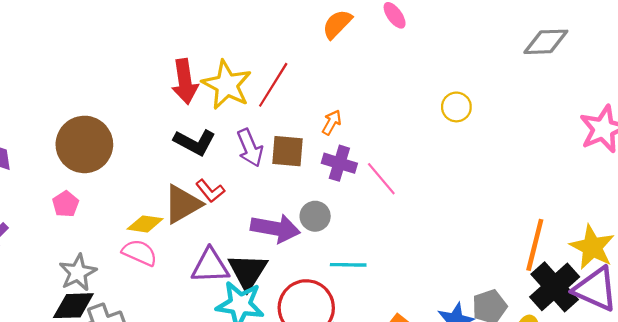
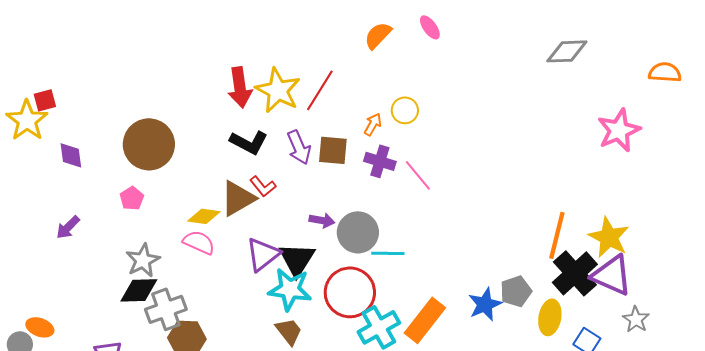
yellow circle: (456, 107) -> (405, 110), moved
gray circle: (315, 216) -> (358, 232), moved, size x1.5
purple arrow: (275, 228) -> (322, 220), size x0.6
purple triangle: (210, 266) -> (263, 254), turned -36

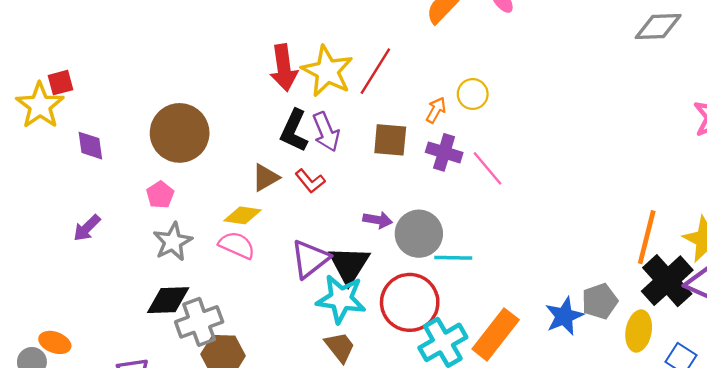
black L-shape: (249, 142) -> (294, 131), turned 87
purple arrow: (299, 147) -> (326, 132), moved
brown triangle: (238, 198) -> (265, 178), moved, size x0.7
gray star: (143, 260) -> (173, 242), moved

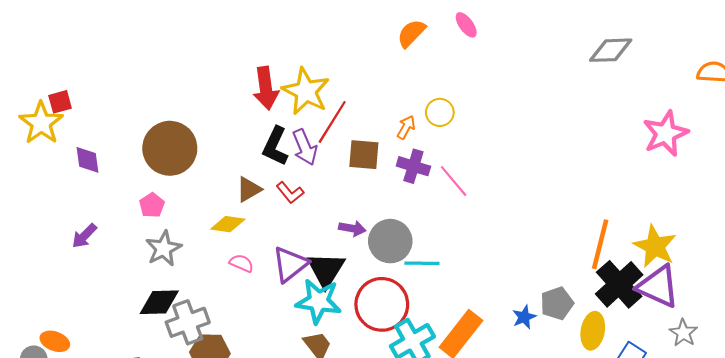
red line: (375, 71) -> (332, 122), moved
pink semicircle: (237, 245) -> (242, 263), moved, size x0.7
blue star: (564, 316) -> (524, 317), size x0.7

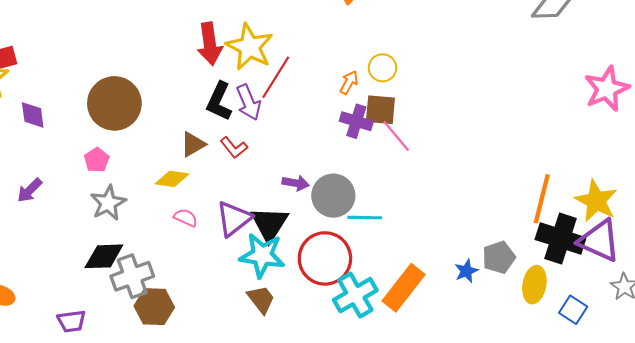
brown square: (364, 155) -> (380, 110), moved
black cross: (619, 284) -> (561, 239), turned -30

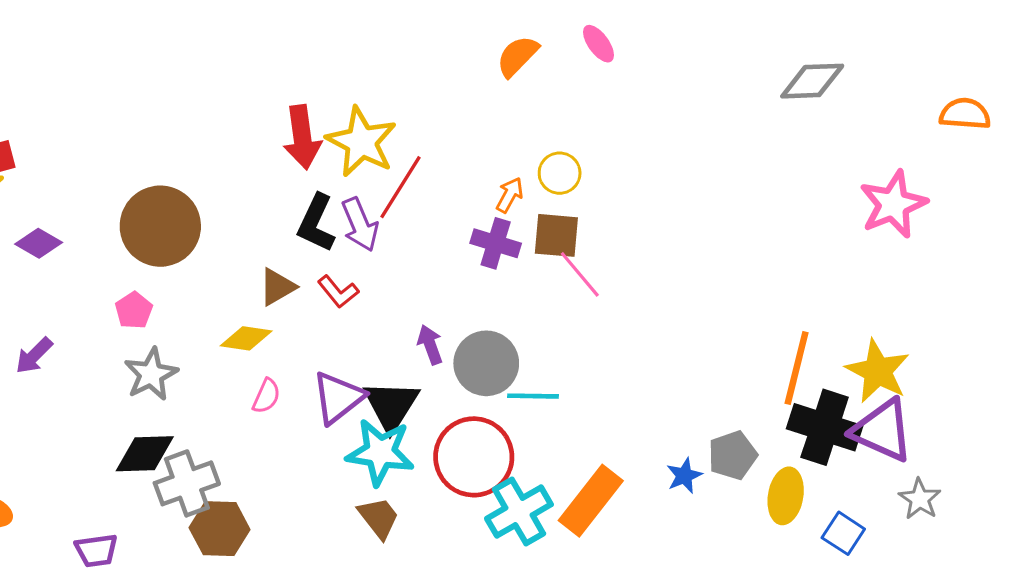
purple diamond: (33, 115) -> (39, 243), turned -52
purple cross: (356, 121) -> (496, 243), moved
purple arrow: (296, 183) -> (430, 345), turned -120
pink semicircle: (186, 218) -> (266, 396), turned 90

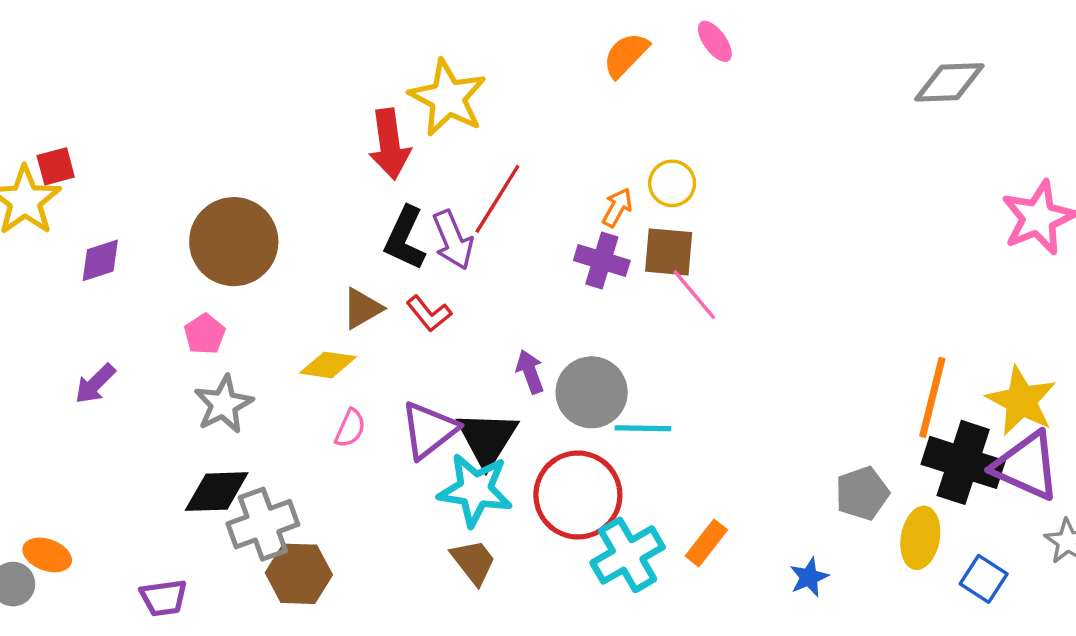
yellow star: (361, 142) -> (448, 98), moved
purple diamond: (39, 243) -> (100, 260), turned -48
blue star: (684, 476) -> (809, 577), moved
orange rectangle: (591, 501) -> (706, 543), size x0.6

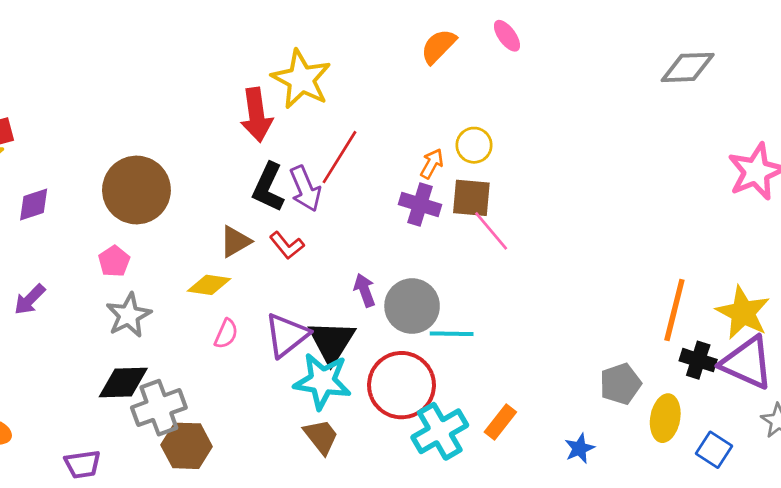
black cross: (963, 462) -> (698, 360), size x0.6

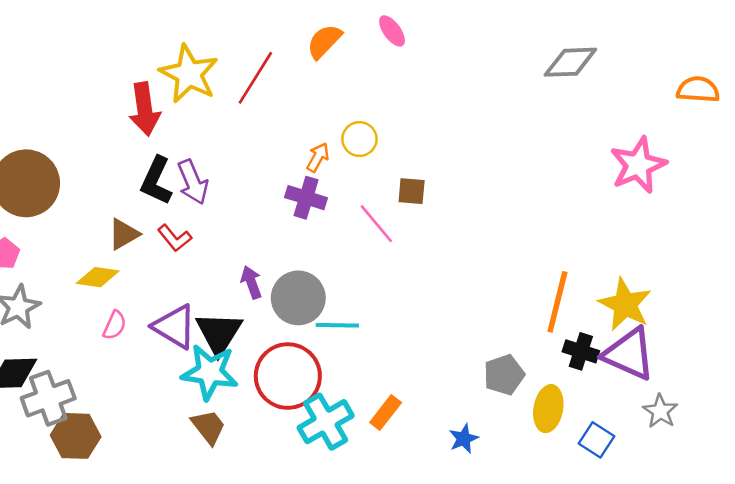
red line: (340, 157) -> (255, 78), moved
brown square: (471, 198) -> (412, 191), moved, size x0.7
purple triangle: (287, 335) -> (175, 327), turned -51

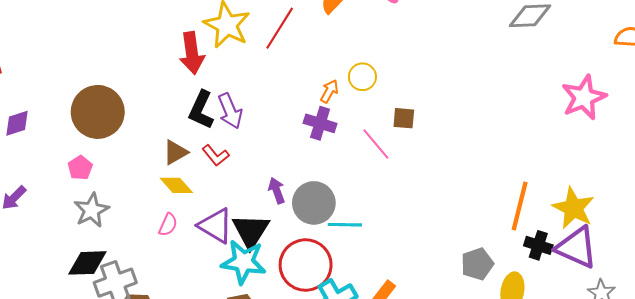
yellow diamond: (98, 277) -> (176, 185), moved, turned 40

